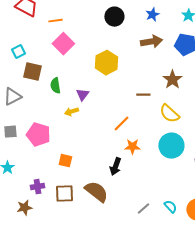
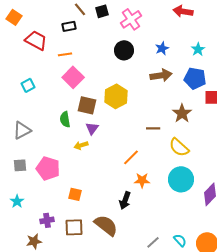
brown square: (32, 72) -> (87, 105), moved

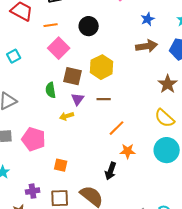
black circle: (124, 50) -> (89, 26), moved
brown line: (153, 128) -> (104, 99), moved

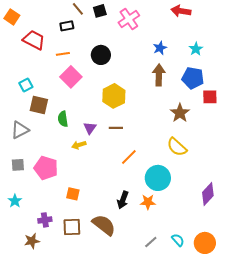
brown arrow: (147, 46) -> (159, 75), turned -80
brown square: (73, 76) -> (39, 105), moved
cyan circle: (167, 150) -> (158, 178), moved
orange star: (128, 151) -> (148, 202), moved

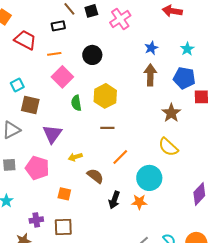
green semicircle: (63, 119) -> (76, 103), moved
purple triangle: (90, 128) -> (52, 134), moved, size x1.5
yellow arrow: (79, 145) -> (75, 157), moved
brown semicircle: (104, 225) -> (95, 176), moved, size x0.7

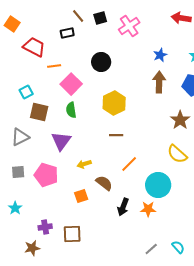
orange line: (54, 54) -> (54, 66), moved
green semicircle: (76, 103) -> (71, 110), moved
orange square: (64, 194) -> (81, 196), moved, turned -32

